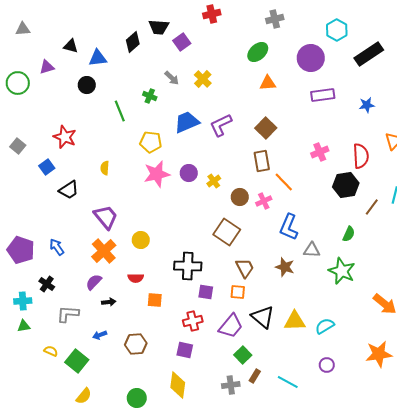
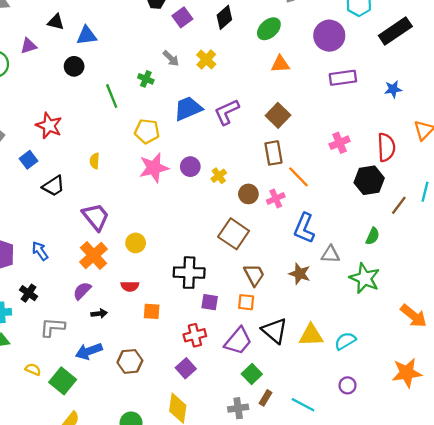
black diamond: (133, 42) -> (224, 17), moved
blue arrow: (100, 335) -> (89, 351), size x1.6
purple square: (185, 350) -> (186, 368), turned 36

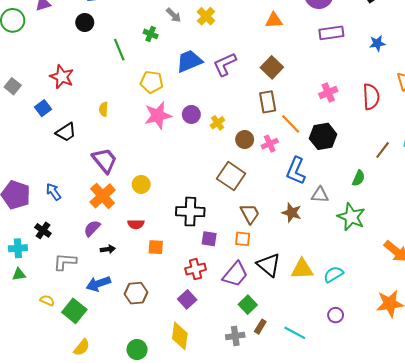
black hexagon: (369, 180) -> (323, 136), moved

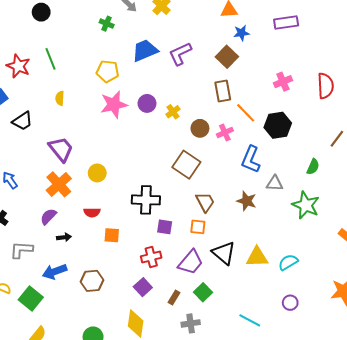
blue star: (377, 43) -> (241, 33), moved
green line: (119, 50) -> (51, 59), moved
brown rectangle: (260, 327) -> (174, 297), moved

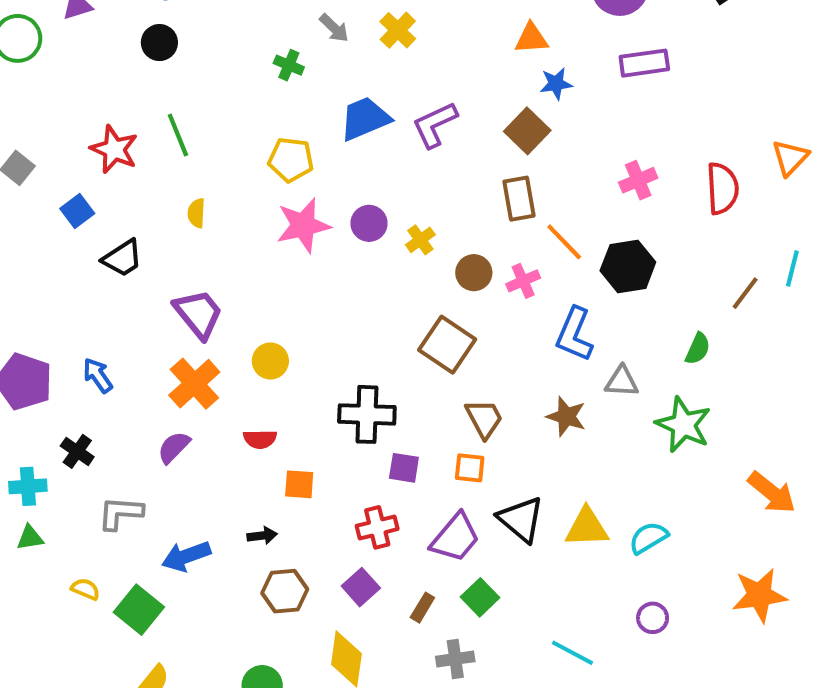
black arrow: (64, 237) -> (262, 536), moved
brown hexagon: (92, 281) -> (285, 591), moved

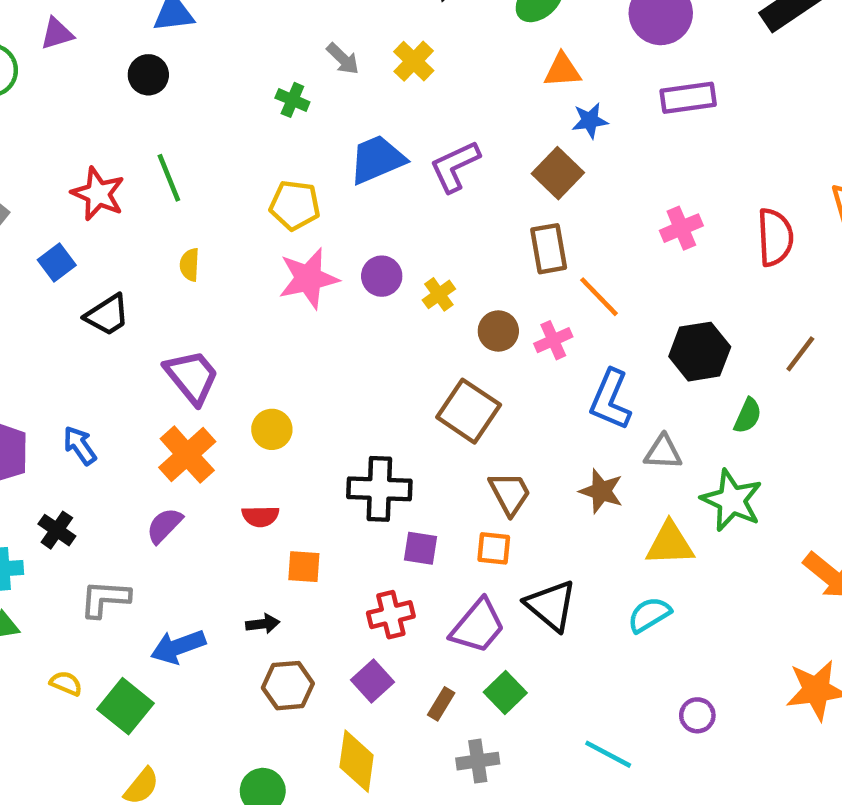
black hexagon: (628, 266) -> (700, 352), moved
yellow triangle: (587, 527) -> (670, 544), moved
cyan semicircle: (648, 538) -> (649, 615), moved

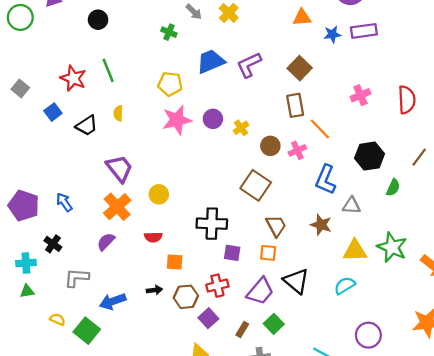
blue star: (590, 121) -> (332, 34), moved
black trapezoid: (107, 315) -> (87, 126), moved
green star: (732, 500) -> (392, 247), moved
brown hexagon: (288, 686) -> (186, 297), moved
purple circle: (697, 715) -> (368, 335), size x1.5

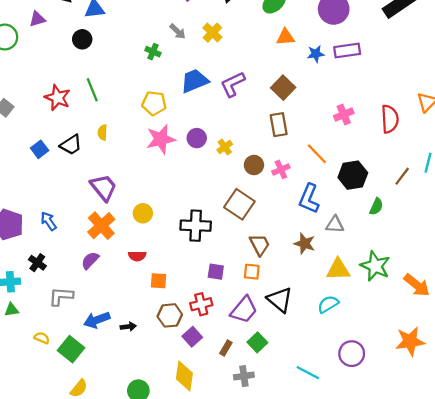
blue square: (53, 112) -> (40, 149), moved
orange line: (320, 129) -> (317, 154), moved
black cross: (212, 224) -> (196, 226), moved
black arrow: (154, 290) -> (128, 327), moved

